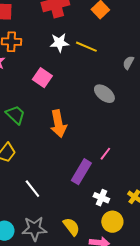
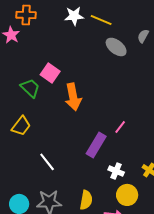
pink square: (42, 78) -> (50, 73), moved
gray ellipse: (104, 94) -> (116, 47), moved
yellow semicircle: (71, 227) -> (86, 200), turned 48

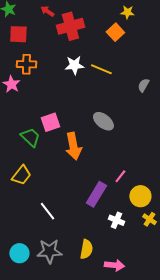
gray ellipse: (116, 47) -> (103, 121), moved
pink square: (50, 73) -> (50, 122), turned 36
yellow circle: (127, 195) -> (140, 196), moved

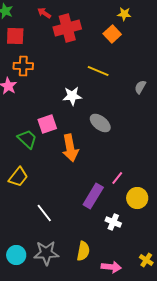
white star: (74, 65) -> (72, 96), moved
yellow cross: (149, 219) -> (146, 260), moved

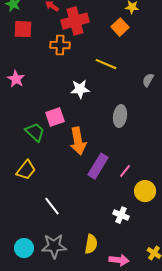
orange cross: (23, 66) -> (60, 45), moved
gray ellipse: (100, 123) -> (120, 116), moved, turned 60
purple rectangle: (93, 196) -> (98, 166), moved

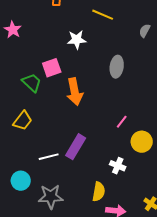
purple rectangle: (98, 166) -> (76, 147), moved
white line: (52, 206) -> (49, 157), turned -66
yellow semicircle: (91, 244) -> (99, 192), moved
cyan circle: (24, 248) -> (21, 181), moved

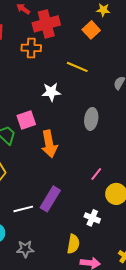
gray star: (51, 197) -> (25, 249), size x0.7

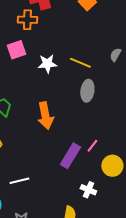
yellow line: (77, 67) -> (80, 63), moved
pink square: (26, 120) -> (16, 50), moved
purple rectangle: (50, 199) -> (70, 156), moved

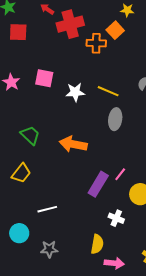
orange cross: (27, 20) -> (96, 43), moved
pink square: (16, 50) -> (44, 78), turned 30
orange arrow: (45, 116) -> (73, 144), turned 112

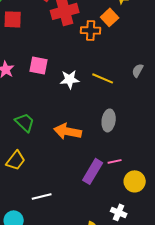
gray ellipse: (115, 119) -> (109, 120), moved
pink line: (120, 174) -> (115, 161), turned 40
white cross: (116, 218) -> (119, 212), moved

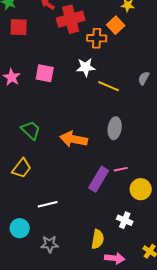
white star: (70, 79) -> (86, 67), moved

